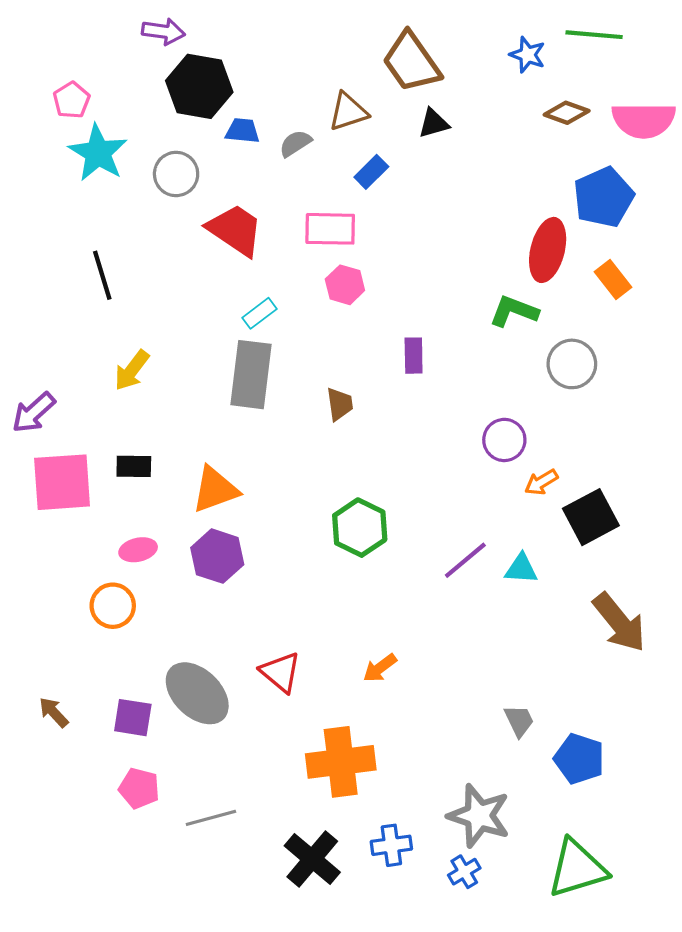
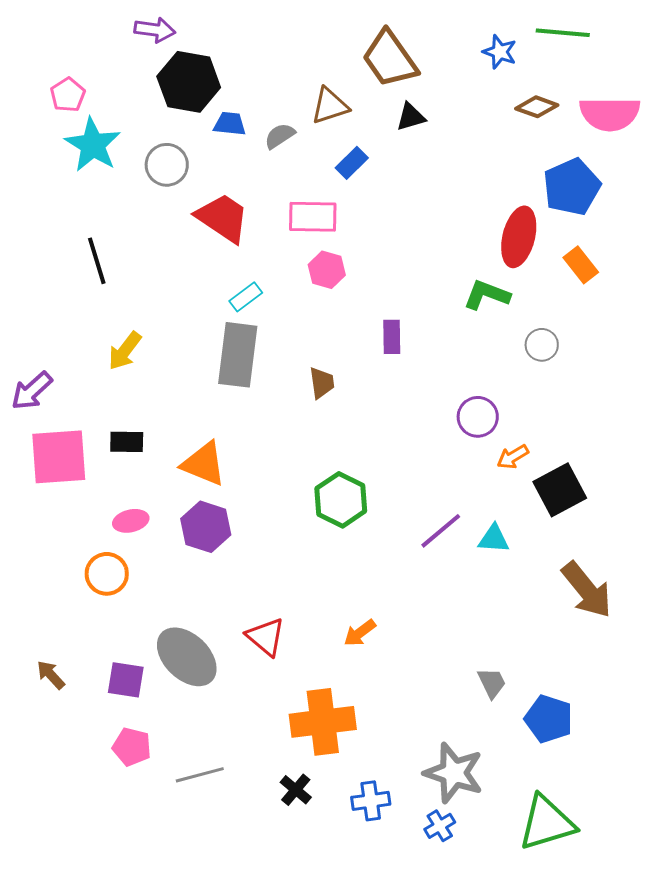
gray circle: (572, 364) -> (542, 345), size x0.7
orange triangle: (215, 490) -> (204, 464), turned 42
black cross: (312, 859) -> (296, 790), moved, size x0.6

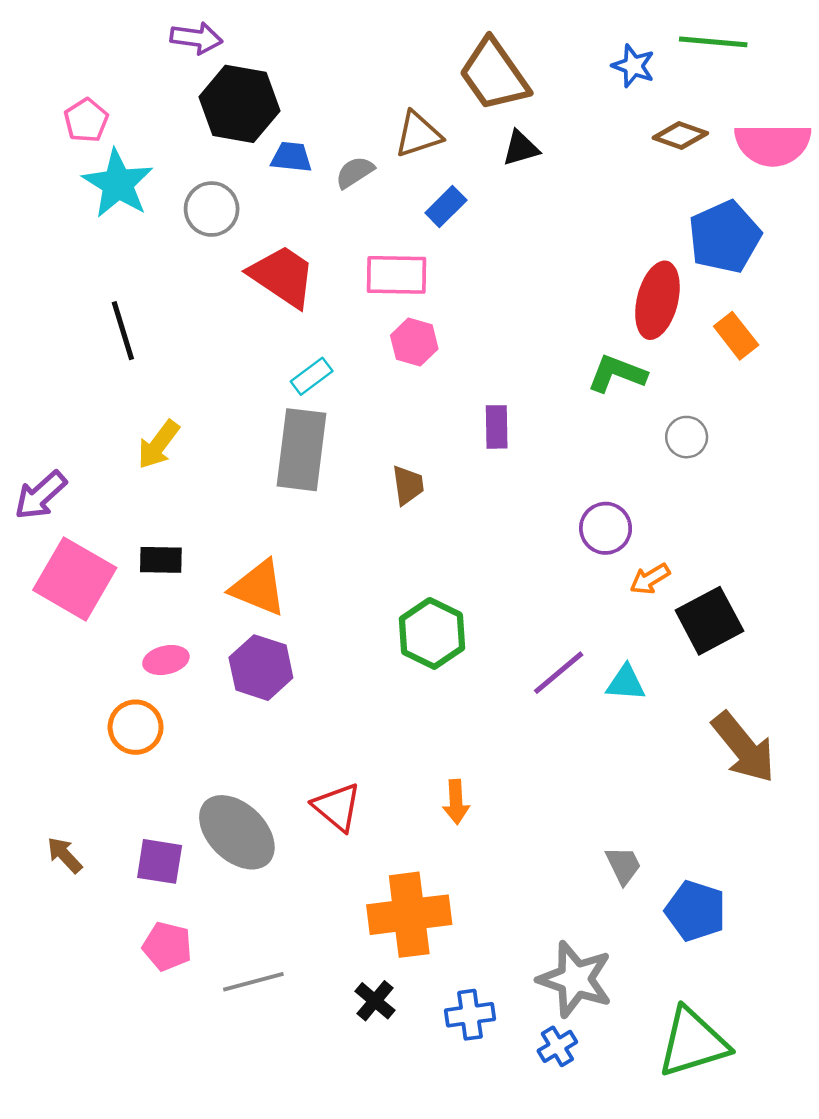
pink square: (59, 457) -> (75, 579), turned 34
orange arrow: (360, 633) -> (456, 802), turned -56

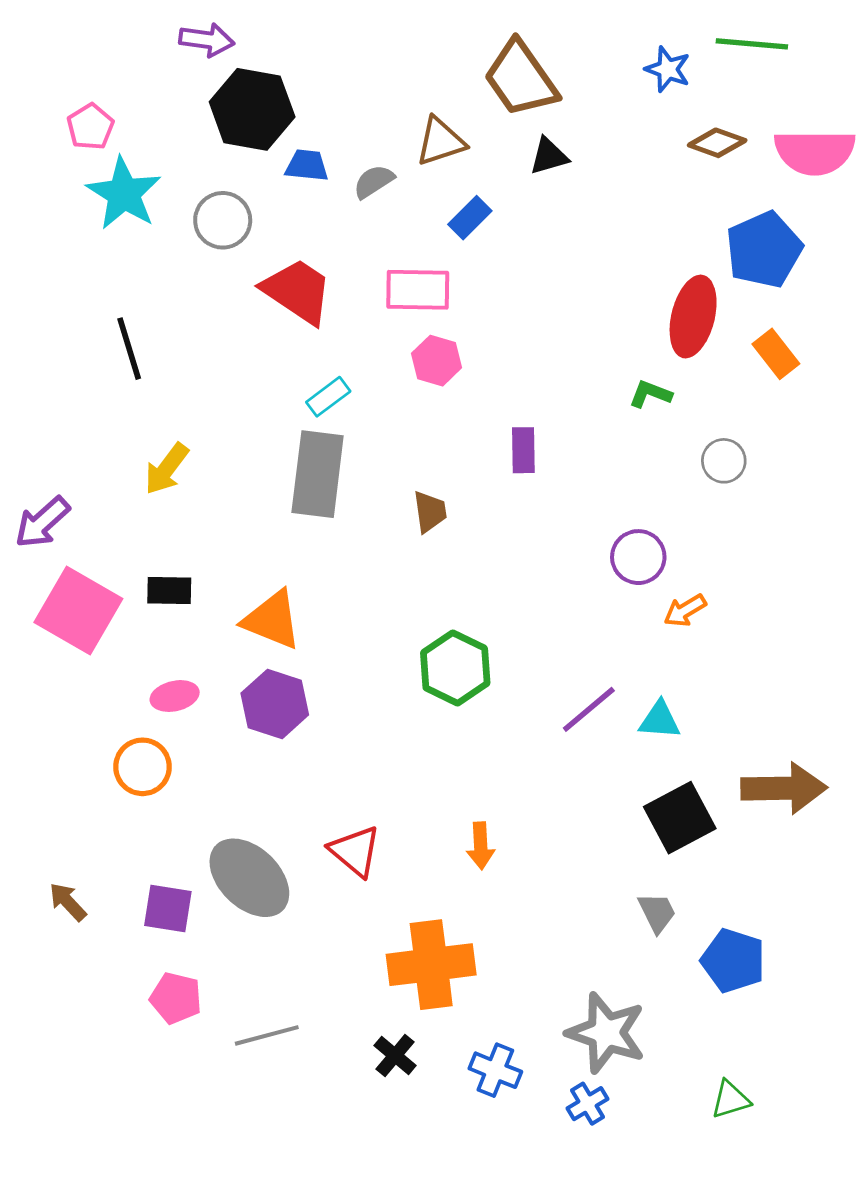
green L-shape: (617, 374) -> (650, 394), size x0.7
black square: (709, 621) -> (680, 818), moved
brown arrow: (744, 747) -> (784, 788), turned -52
blue cross: (470, 1015) -> (495, 1070), turned 30
green triangle: (693, 1043) -> (730, 1100), size x0.5

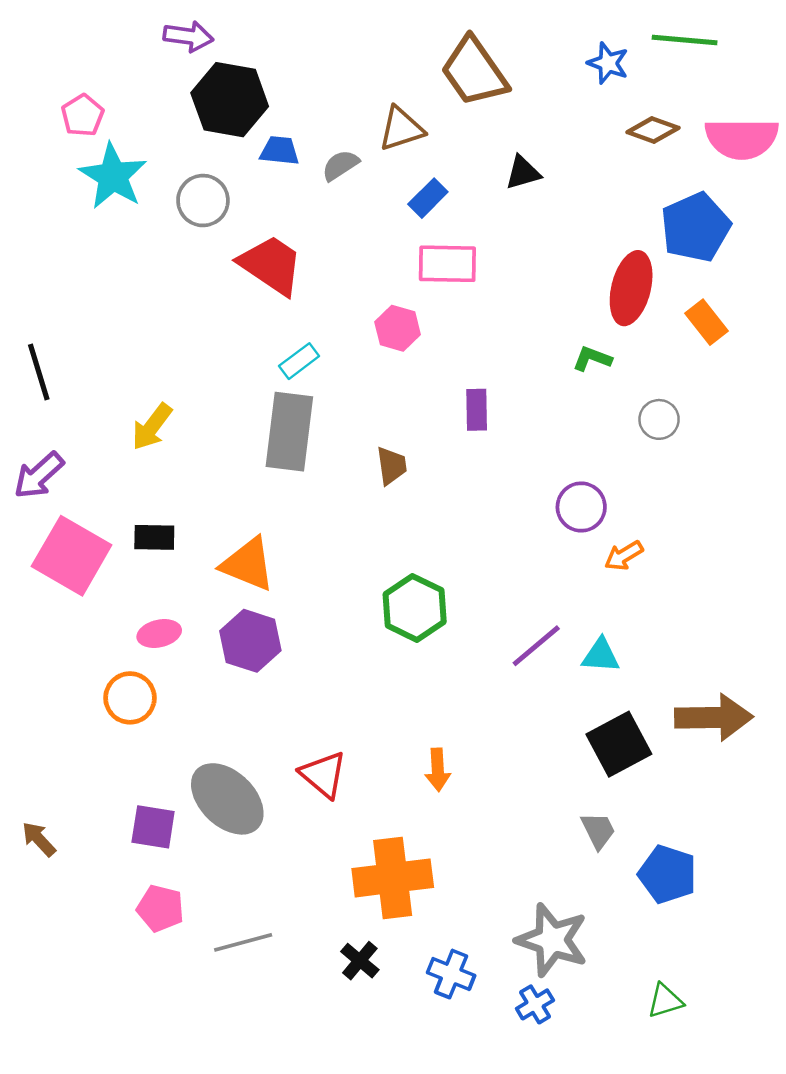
black triangle: (549, 156) -> (523, 173), moved
pink rectangle: (418, 290) -> (447, 264), moved
black line: (129, 349) -> (39, 372), moved
brown arrow: (68, 902) -> (39, 839), moved

